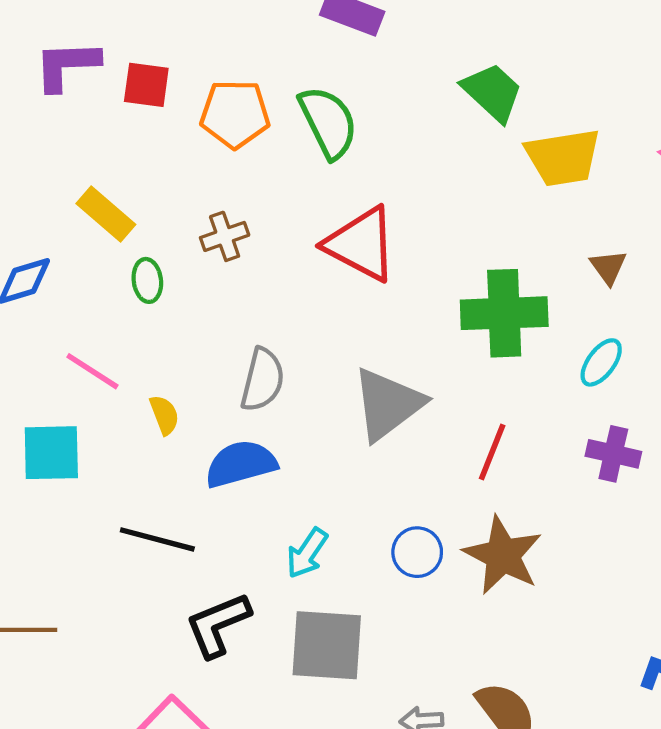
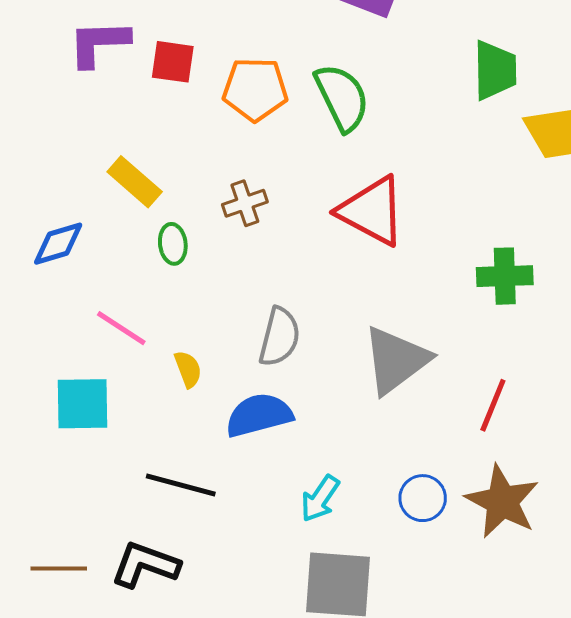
green trapezoid: (492, 92) -> (495, 70), turned 46
green cross: (504, 313) -> (505, 276), size x0.7
black L-shape: (218, 625) -> (145, 565), moved, turned 42

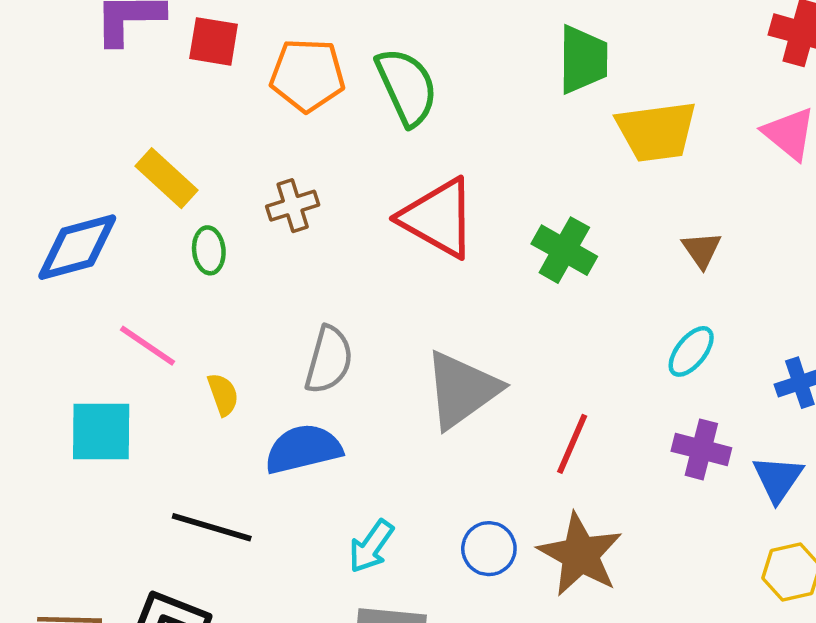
blue diamond: (58, 244) -> (77, 247), size x1.4
green cross: (505, 276) -> (564, 250), moved, turned 30

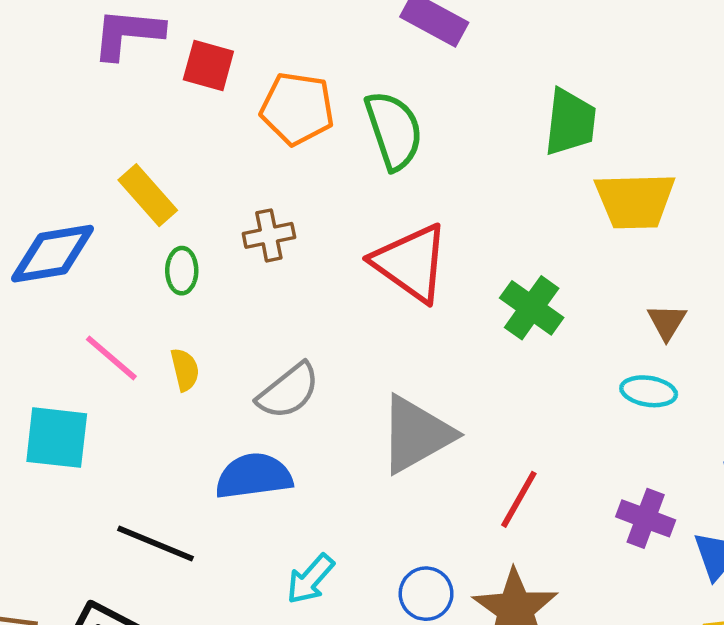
cyan ellipse: (691, 351) -> (649, 391), moved, turned 54
gray semicircle: (329, 360) -> (288, 391), turned 30
yellow semicircle: (223, 394) -> (185, 370), moved

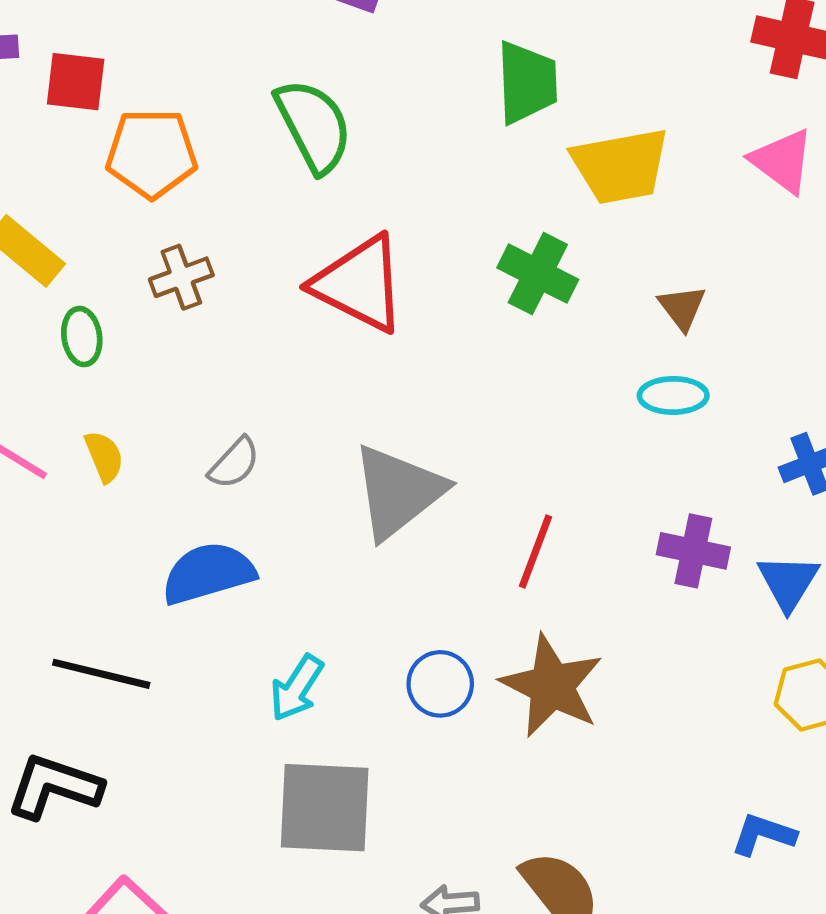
orange pentagon: (297, 108) -> (152, 153), moved
green cross: (532, 308) -> (538, 274), moved
gray semicircle: (288, 391) -> (234, 463), size x0.7

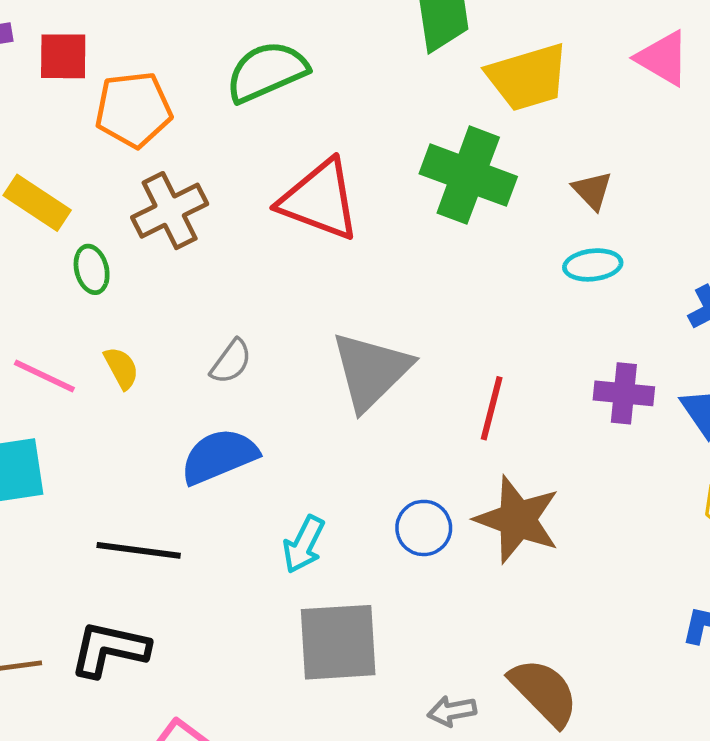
green semicircle: (314, 126) -> (267, 72), turned -80
green cross: (538, 274) -> (468, 175), size x1.4
brown cross: (181, 277) -> (170, 211), size x1.4

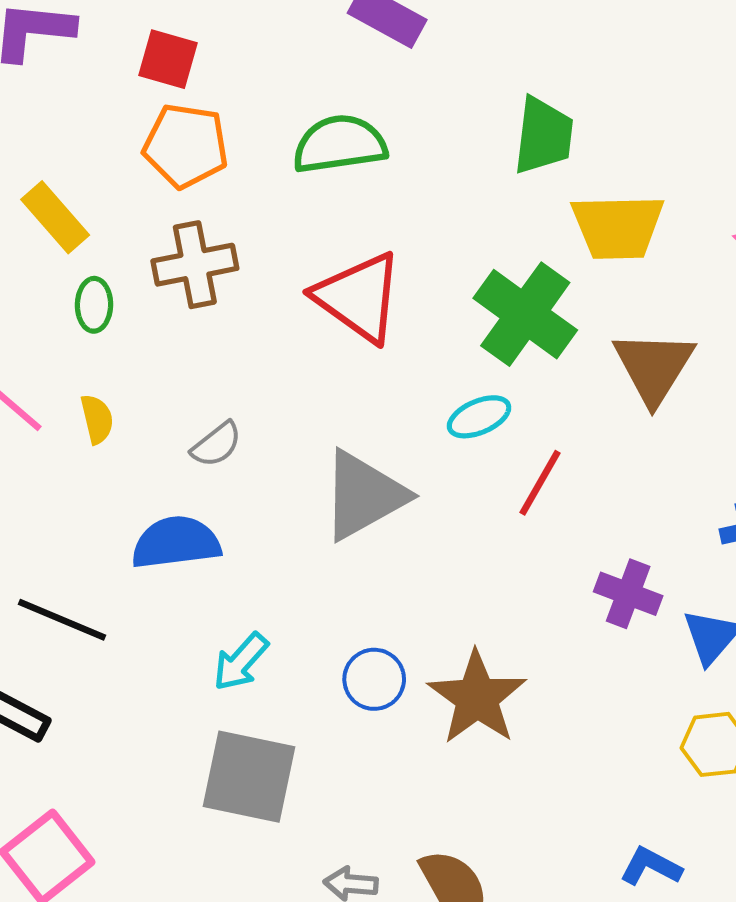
red square: (63, 56) -> (168, 59), moved
brown triangle: (592, 190) -> (654, 367), size x1.8
cyan ellipse: (593, 265) -> (479, 417), moved, turned -32
red line: (492, 408) -> (540, 483), moved

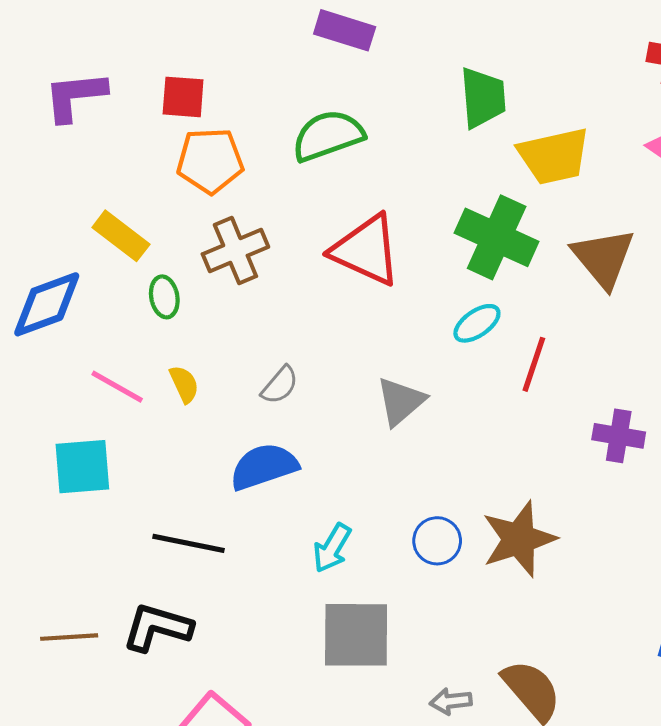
gray triangle: (364, 495) -> (401, 401), size x0.7
brown star: (477, 698) -> (519, 539), turned 30

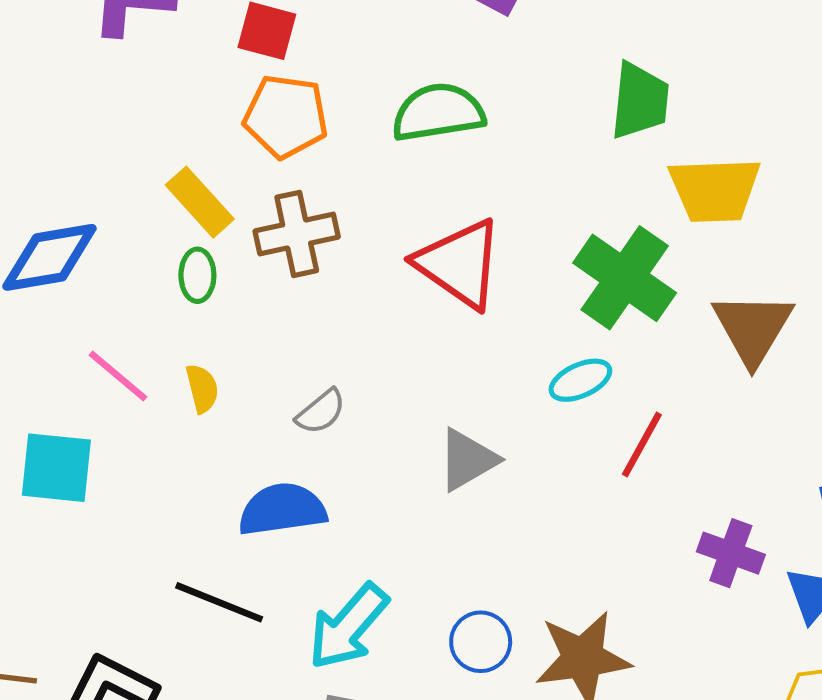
yellow rectangle: (121, 236) -> (200, 202), moved
black line: (188, 543) -> (219, 602), moved
cyan arrow: (332, 548) -> (348, 626), size x1.5

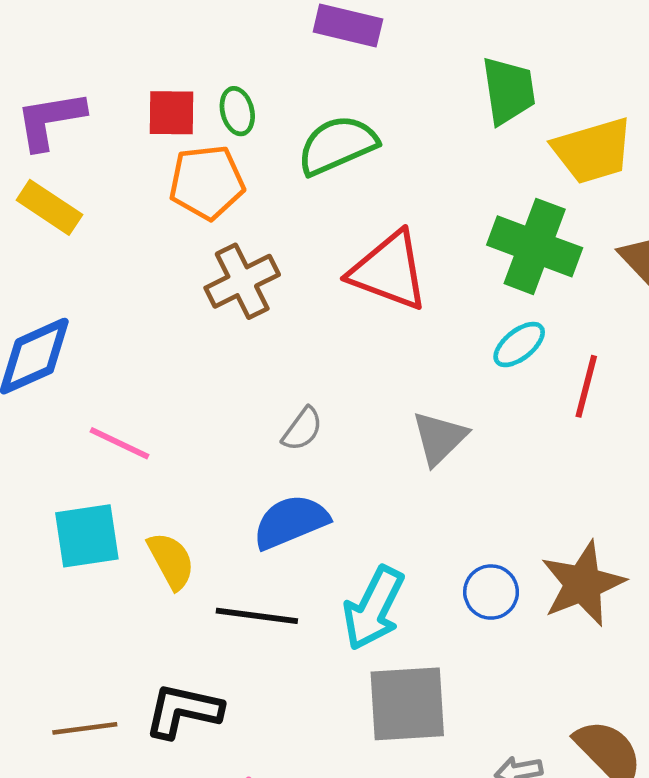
yellow rectangle: (200, 202) -> (49, 207), moved
green ellipse: (197, 275) -> (237, 111), moved
yellow semicircle: (202, 388) -> (171, 561), moved, size x1.4

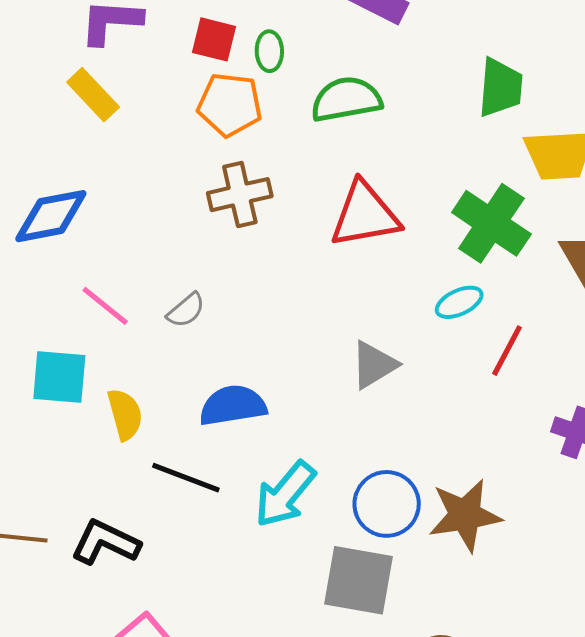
red triangle: (389, 271) -> (365, 215), turned -44
gray semicircle: (302, 429) -> (186, 310), moved
blue circle: (491, 592) -> (387, 504), size x1.4
gray square: (407, 704) -> (358, 580), moved

